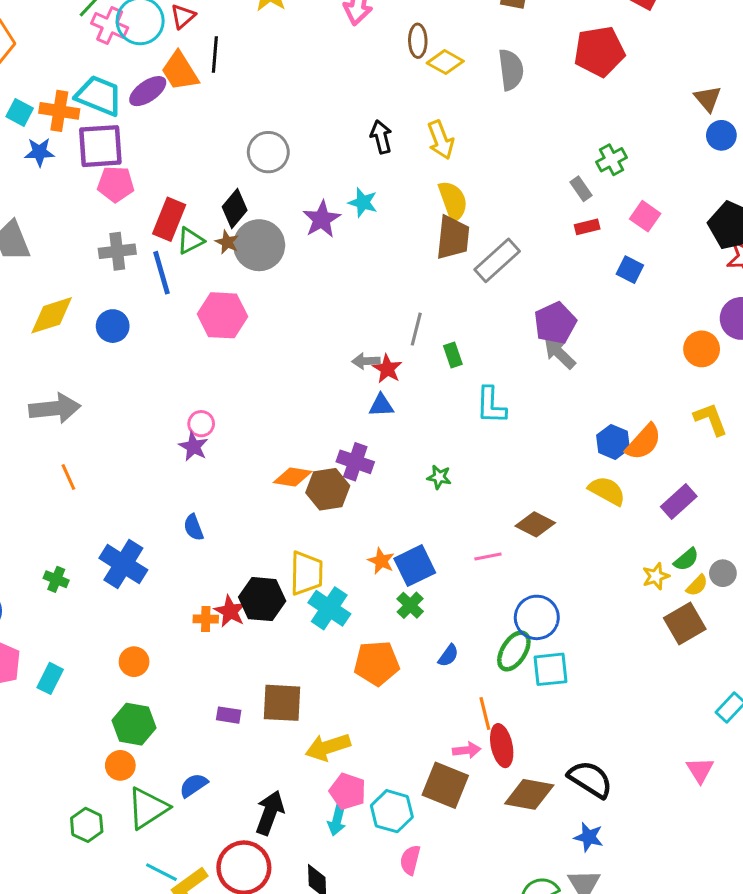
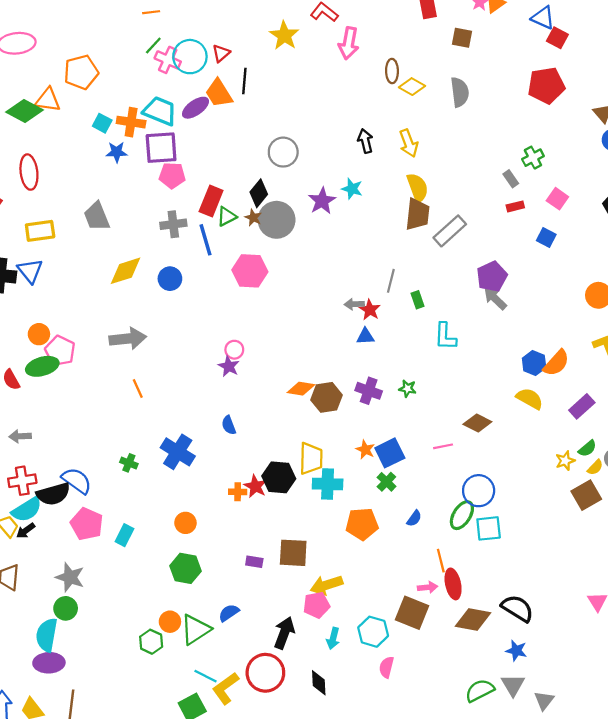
red pentagon: (599, 51) -> (546, 85), moved
purple cross: (355, 462) -> (369, 391), moved
cyan cross: (329, 608) -> (328, 484), turned -32
orange circle: (120, 765) -> (170, 622), moved
pink pentagon: (348, 791) -> (316, 605), moved, turned -30

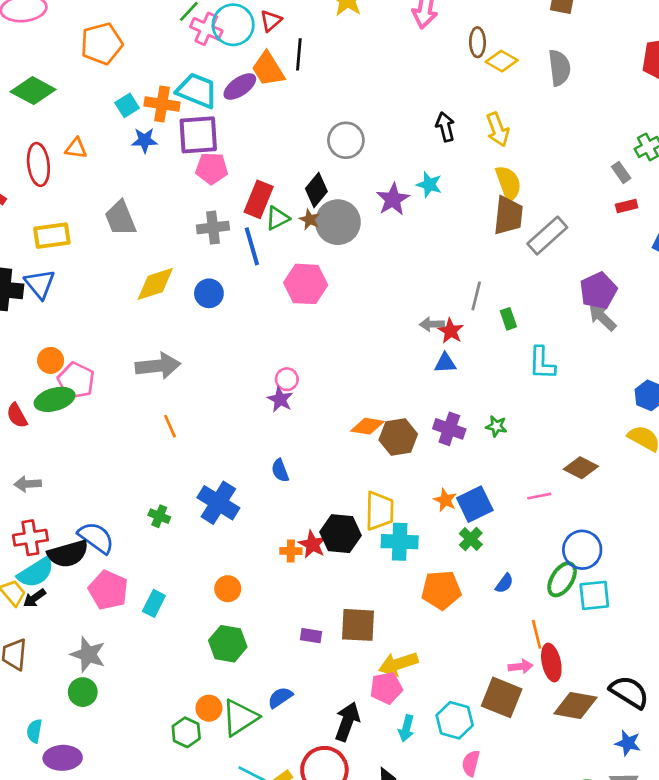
orange triangle: (48, 100) -> (76, 148), moved, size x0.7
cyan square: (102, 123) -> (127, 105), turned 30
cyan semicircle: (47, 635) -> (34, 731), moved, size x0.6

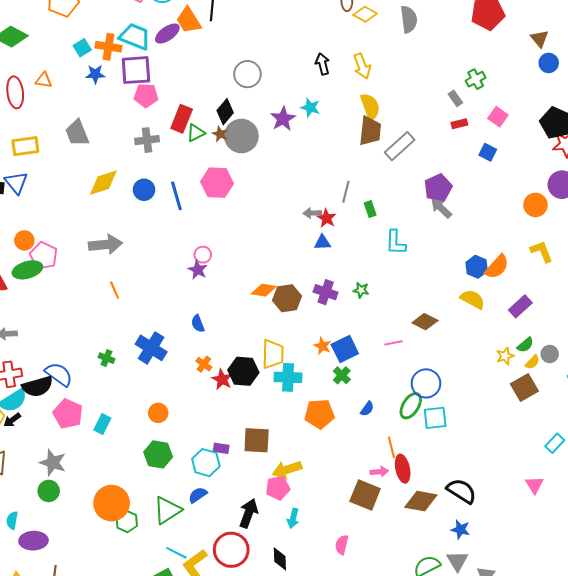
blue line: (252, 246) -> (176, 196), moved
orange cross: (291, 551) -> (204, 364), moved, turned 35
orange circle: (209, 708) -> (112, 503), moved, size x1.8
cyan hexagon: (455, 720) -> (206, 463), moved

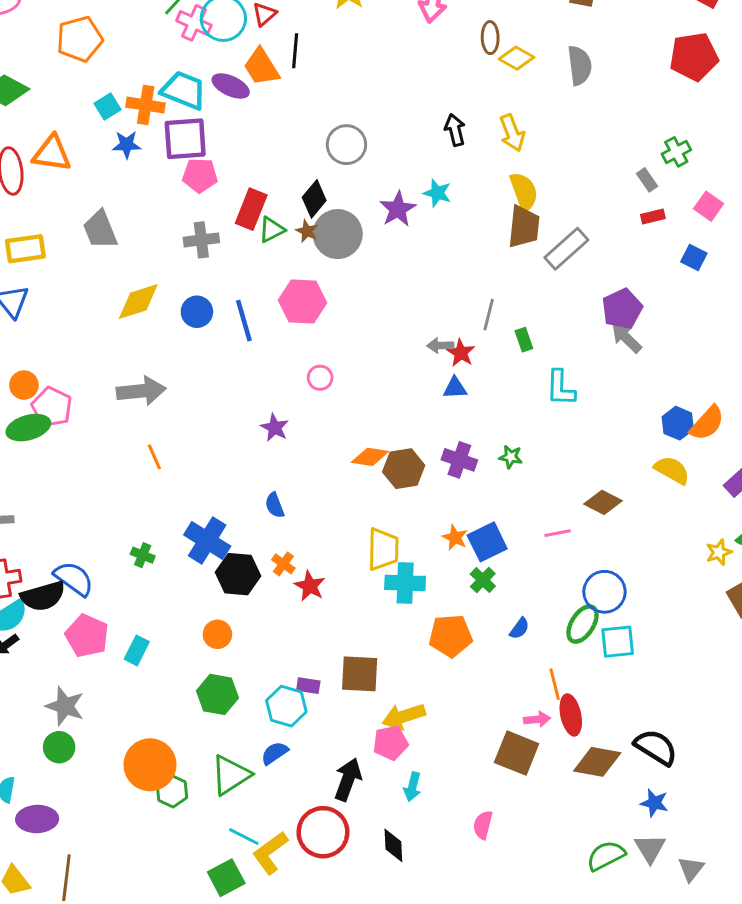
purple ellipse: (167, 34) -> (231, 86), turned 60
orange triangle: (44, 80) -> (52, 153), size x1.6
pink circle: (203, 255) -> (320, 378), moved
black hexagon: (243, 371) -> (238, 574), moved

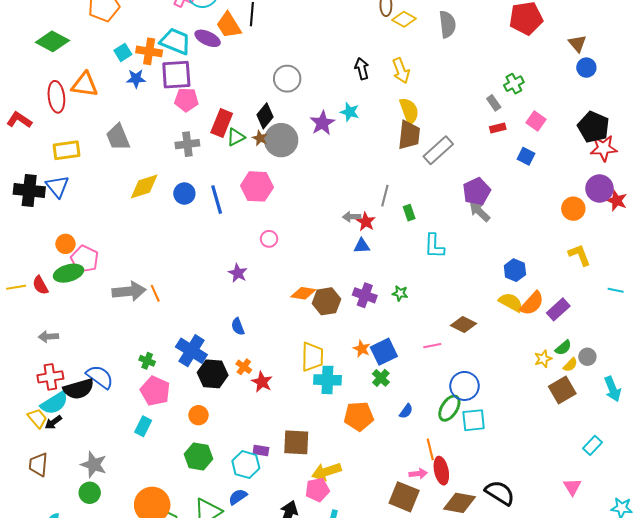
gray arrow: (141, 391) -> (129, 291), moved
orange semicircle: (707, 423) -> (532, 303), moved
pink pentagon: (87, 636) -> (155, 391), moved

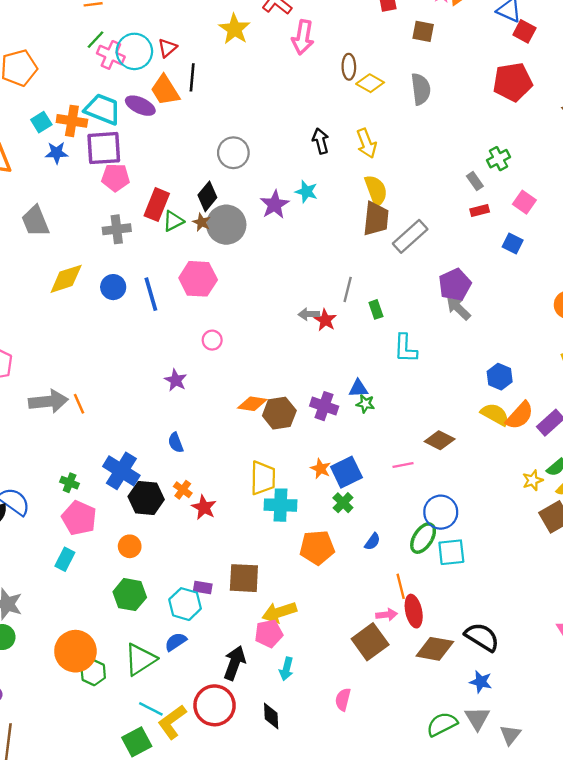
blue triangle: (362, 246) -> (358, 388), moved
brown square: (404, 497) -> (370, 642), turned 32

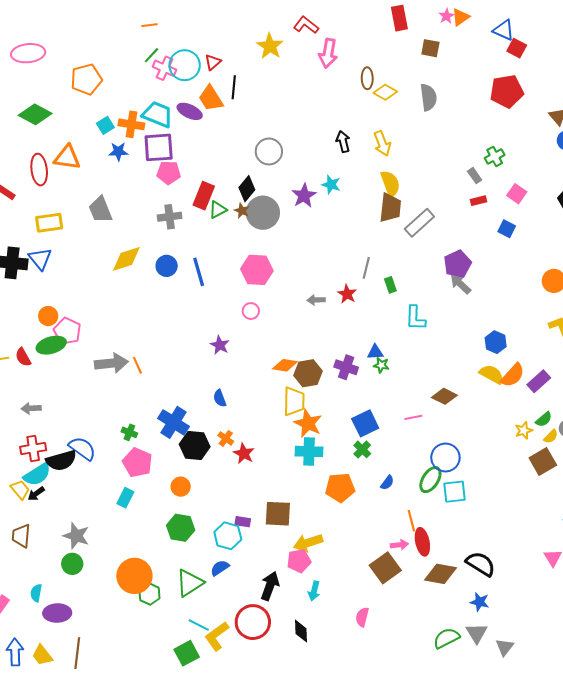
pink hexagon: (198, 279) -> (257, 270), moved
gray arrow: (309, 314) -> (316, 300), moved
orange star: (321, 469) -> (308, 423), moved, size x1.6
yellow trapezoid: (263, 478) -> (294, 401), moved

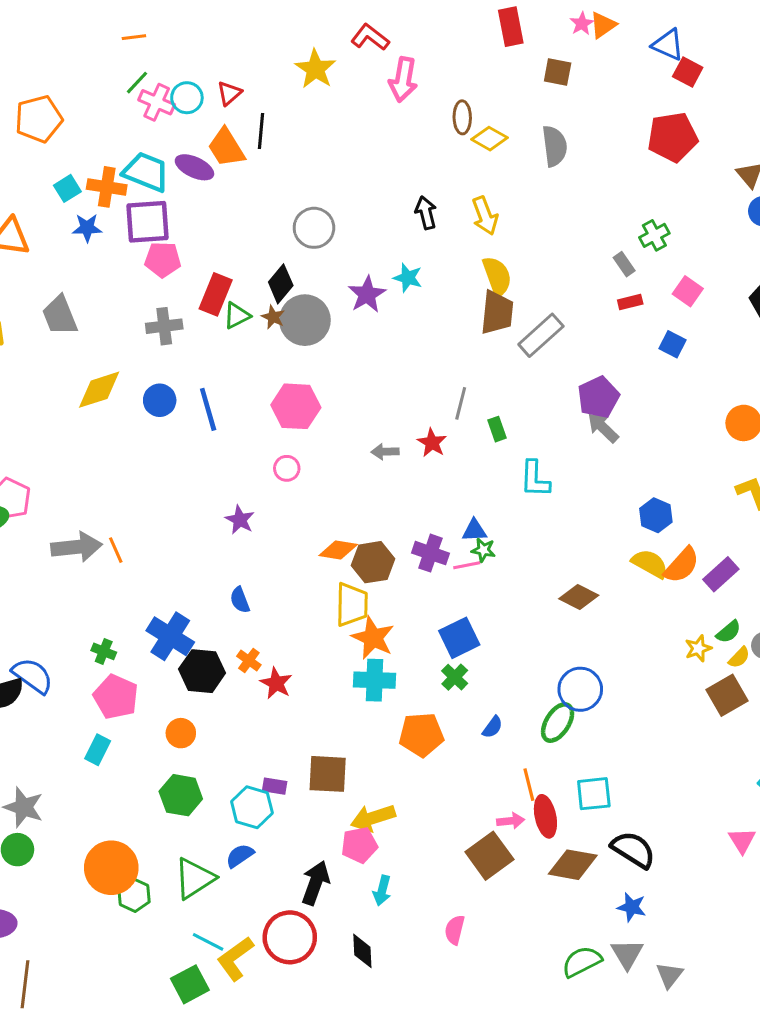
cyan circle: (185, 65) -> (187, 98), size x0.7
pink line: (413, 417) -> (467, 565), moved
cyan square: (454, 492) -> (594, 794), moved

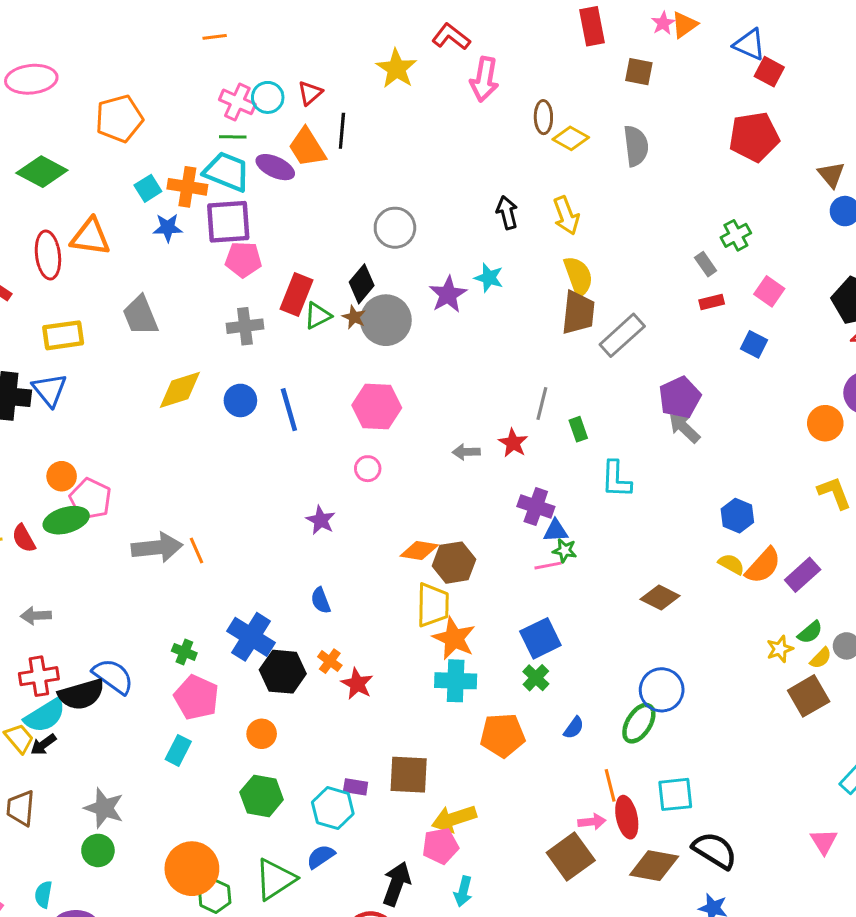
green line: (137, 83) -> (233, 137), moved, turned 48
purple cross: (430, 553) -> (536, 507), moved
yellow semicircle: (650, 564) -> (731, 564), size x0.7

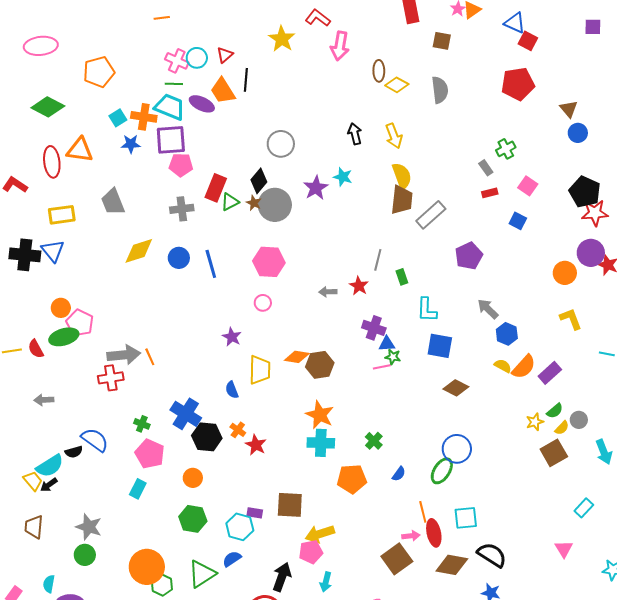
gray arrow: (684, 428) -> (488, 309), moved
yellow trapezoid: (433, 605) -> (260, 370), moved
blue square: (540, 638) -> (440, 346), moved, turned 36
red cross: (39, 676) -> (111, 378), moved
black semicircle: (81, 694) -> (74, 452), size x0.6

